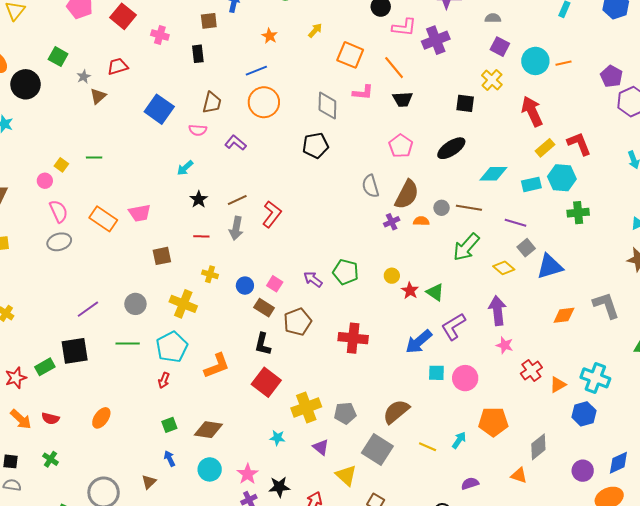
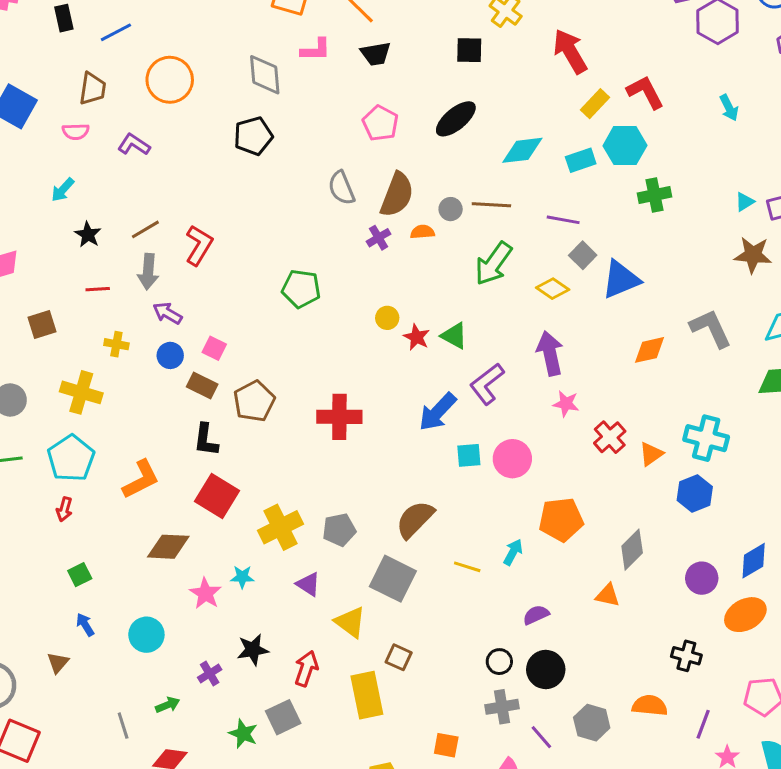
blue line: (256, 71) -> (116, 32), moved
green pentagon: (346, 272) -> (301, 289), moved
purple arrow: (313, 279) -> (167, 313), moved
brown diamond: (208, 430) -> (168, 547), moved
pink star: (248, 474) -> (205, 593), moved

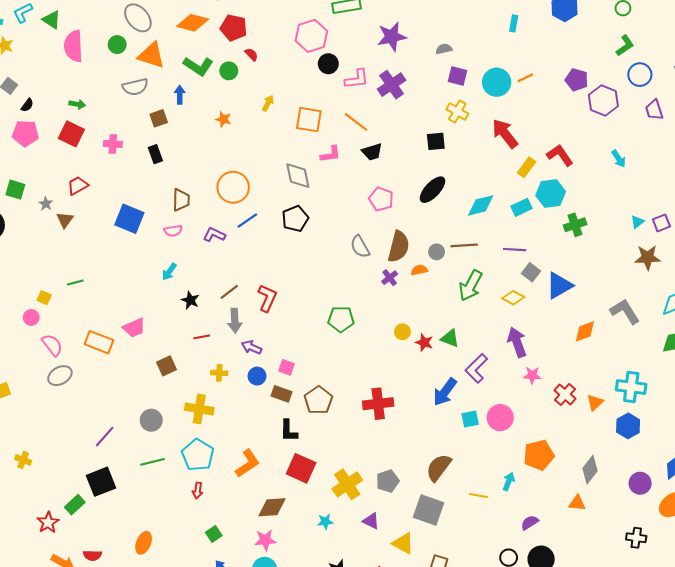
blue line: (116, 32) -> (247, 220), moved
pink star: (205, 593) -> (265, 540), moved, turned -30

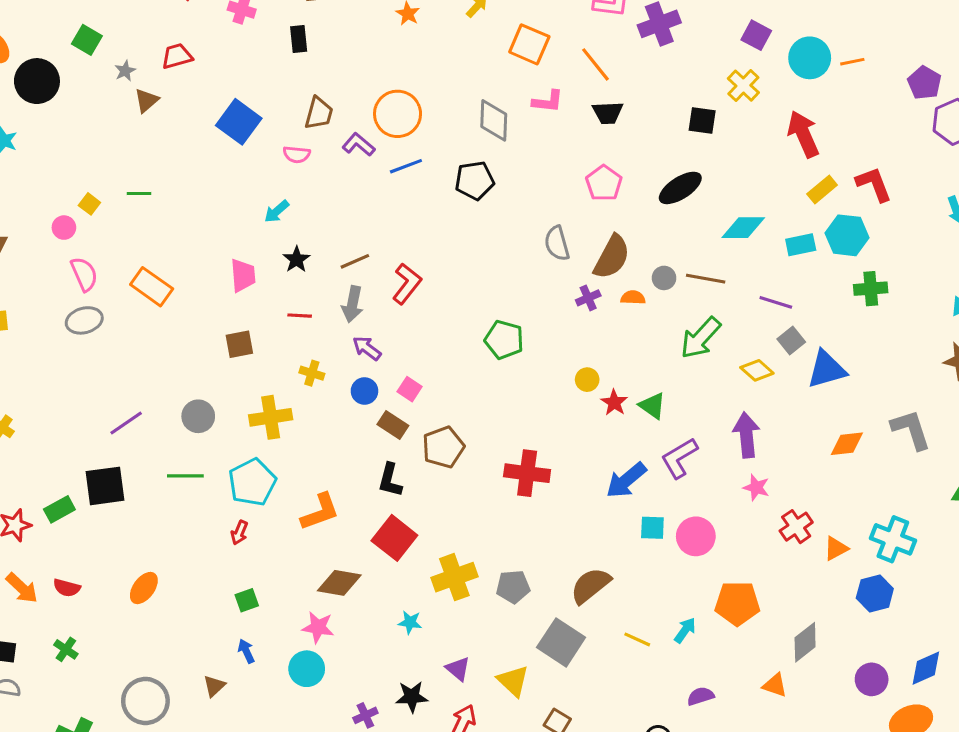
purple L-shape: (214, 235) -> (359, 145), moved
pink trapezoid: (134, 328) -> (243, 275), moved, turned -85
yellow cross: (199, 409) -> (271, 417), turned -32
purple triangle: (371, 521) -> (458, 669), moved

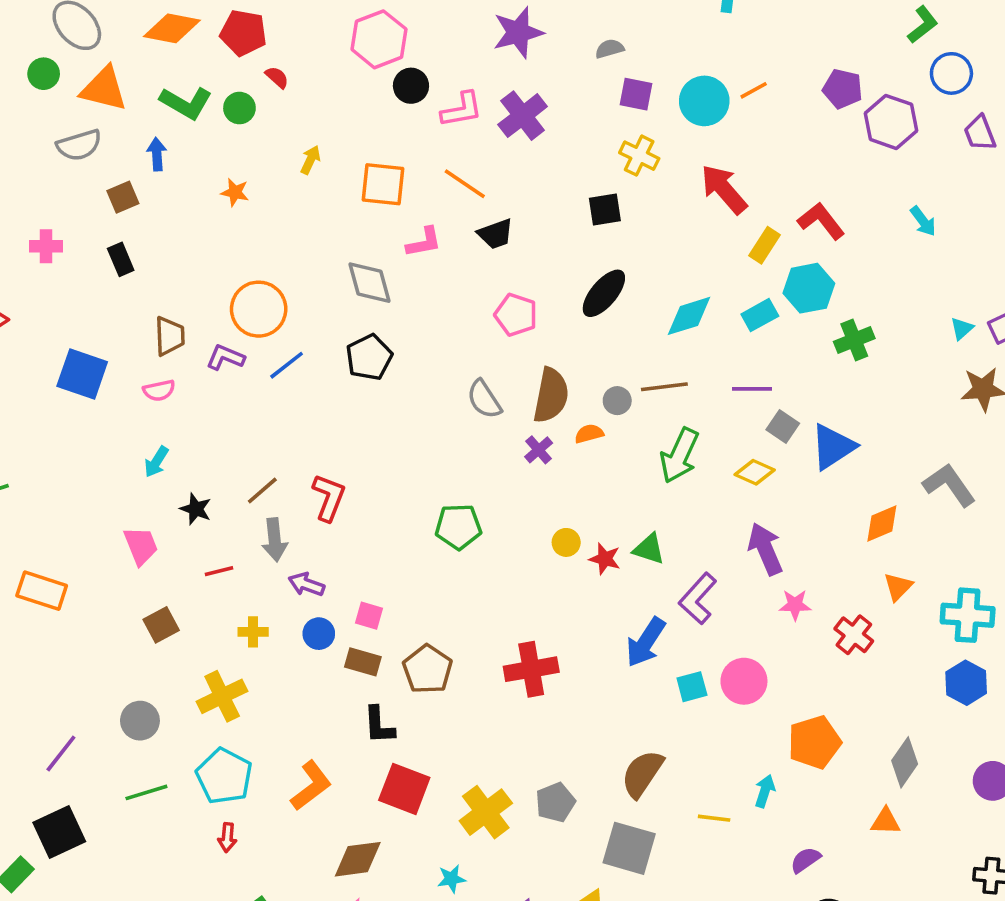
orange triangle: (836, 548) -> (898, 587), moved

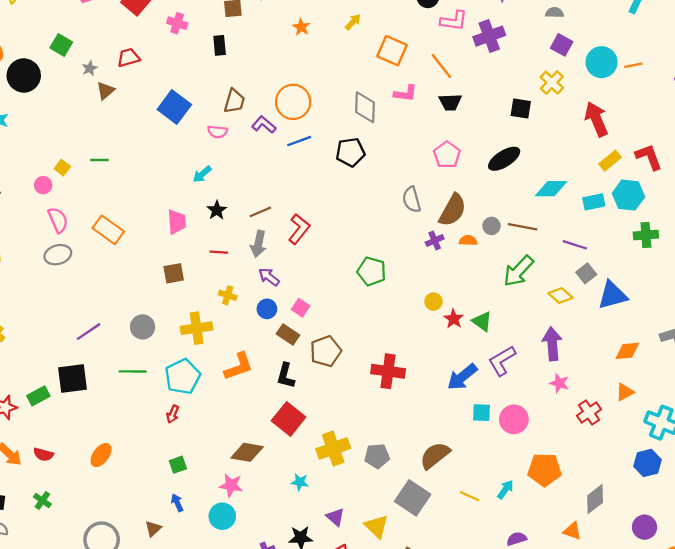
orange L-shape: (311, 786) -> (239, 366), moved

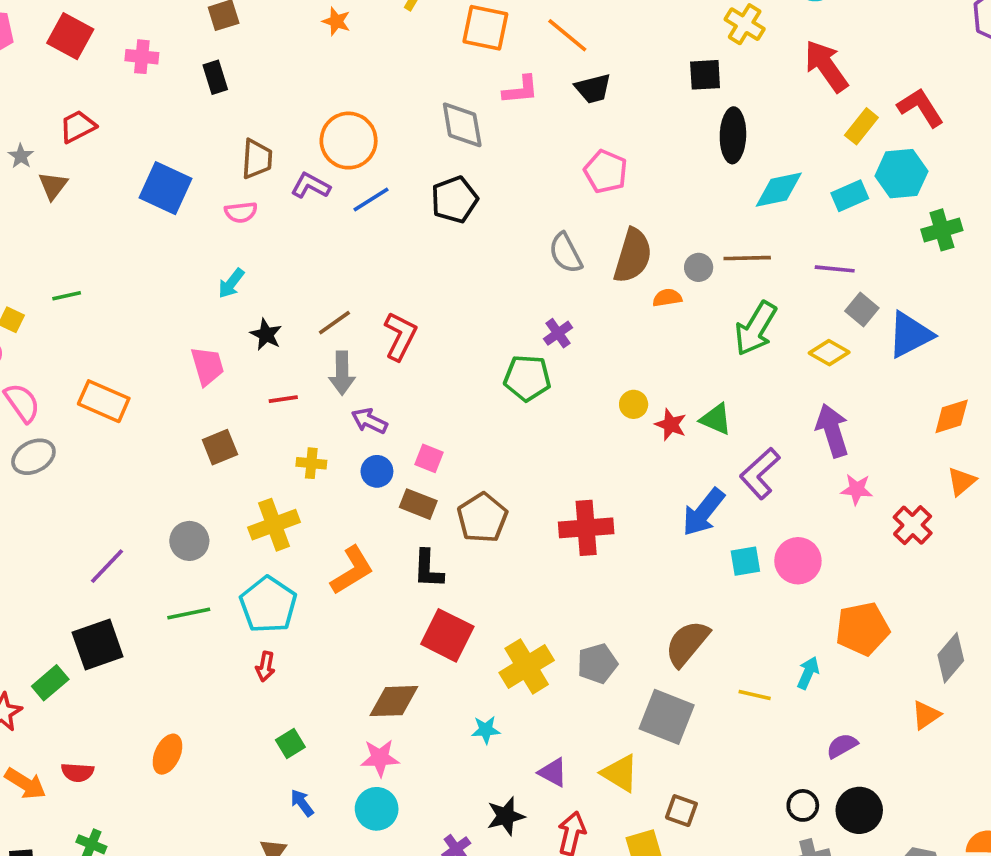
black ellipse: (504, 159) -> (733, 135), moved, turned -44
purple cross: (435, 241) -> (558, 333), moved
orange triangle: (572, 531) -> (926, 715), turned -42

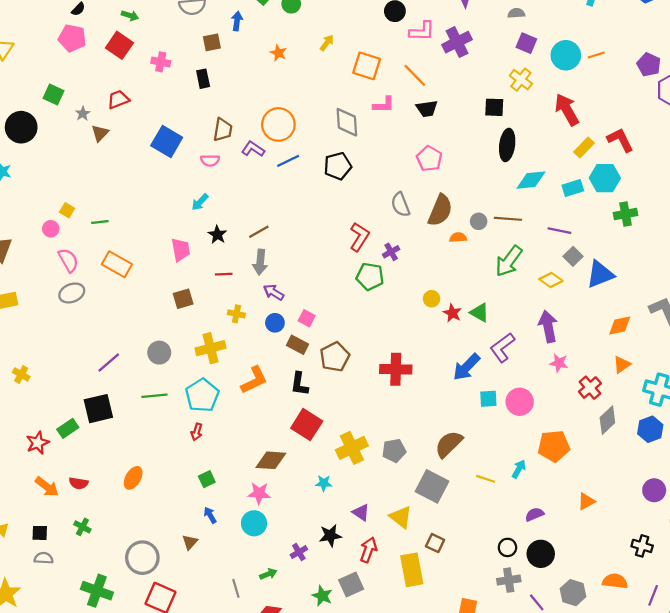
green line: (67, 296) -> (100, 222), moved
red L-shape: (400, 336) -> (359, 237), moved
gray diamond: (951, 658) -> (607, 420), moved

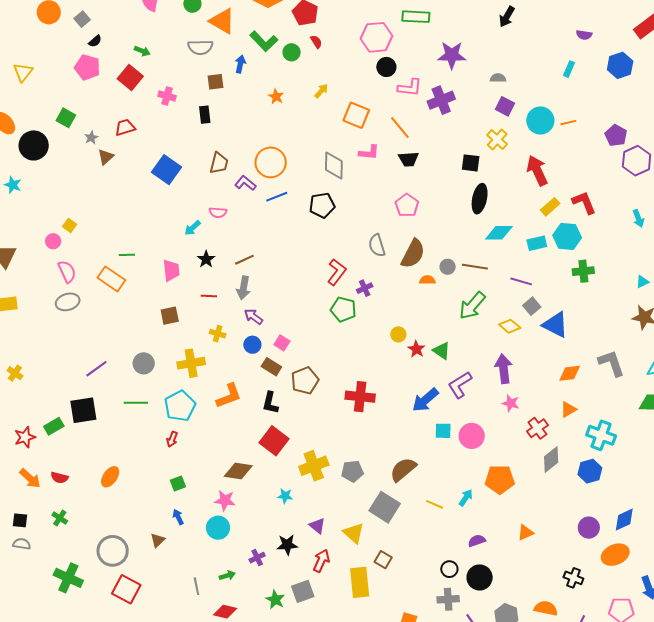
pink semicircle: (210, 160) -> (218, 212), moved
green line: (100, 222) -> (127, 255), moved
blue triangle: (600, 274) -> (555, 325), turned 44

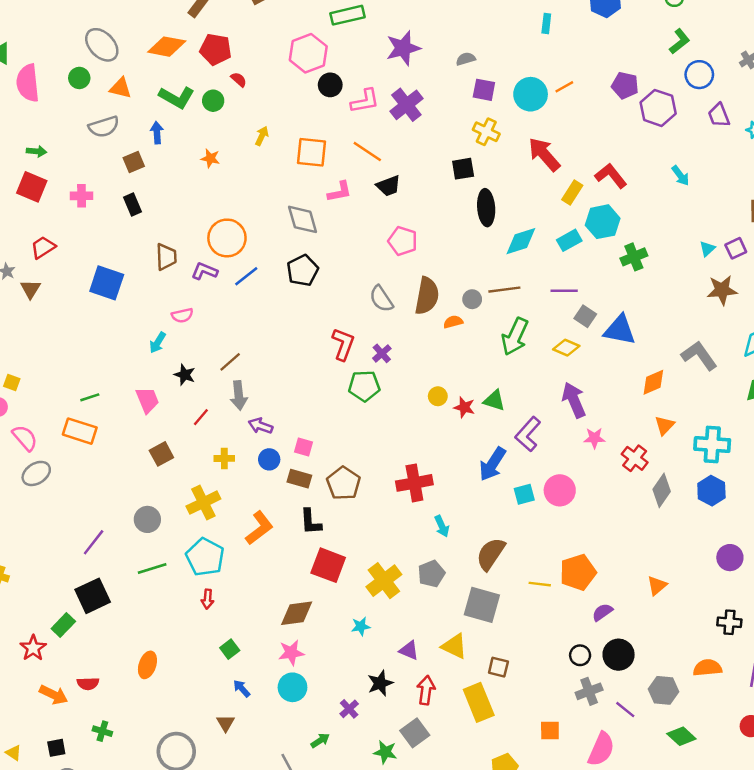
orange triangle: (222, 21) -> (121, 88), size x0.7
red line: (209, 296) -> (201, 417), turned -35
orange pentagon: (500, 479) -> (578, 572), moved
cyan arrow: (466, 498) -> (442, 526), moved, turned 138

